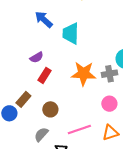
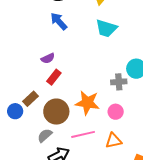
cyan trapezoid: (71, 34) -> (106, 28), moved, turned -80
orange star: (84, 74) -> (87, 103), moved
brown circle: (50, 109) -> (56, 112), size x1.6

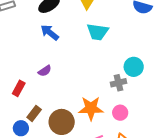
red rectangle: (54, 77) -> (19, 88), moved

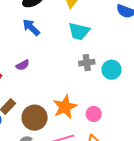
gray cross: (119, 83) -> (87, 63), moved
orange star: (91, 108) -> (65, 107), turned -30

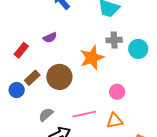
orange star: (65, 107) -> (92, 58), moved
brown circle: (35, 118) -> (59, 77), moved

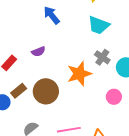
gray cross: (114, 40) -> (102, 57), turned 35
pink circle: (117, 92) -> (114, 97), moved

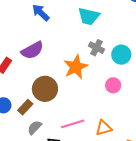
purple semicircle: (38, 52) -> (32, 50), size x1.6
brown rectangle: (19, 91) -> (25, 107), moved

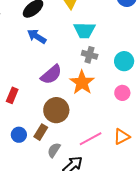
gray cross: (97, 48) -> (90, 55), moved
purple semicircle: (32, 50) -> (51, 74), moved

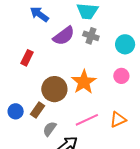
purple semicircle: (51, 74) -> (64, 36), moved
orange star: (82, 82) -> (84, 82), moved
red rectangle: (12, 95) -> (27, 58), moved

